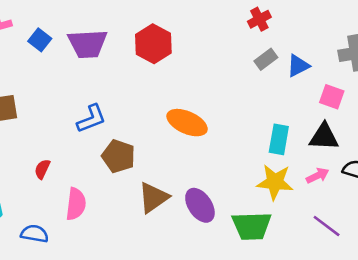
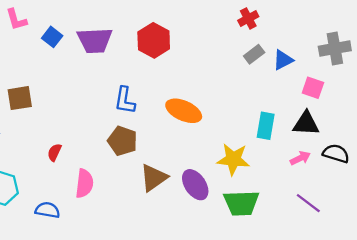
blue L-shape: (91, 119) -> (125, 100), moved, turned 120
yellow star: (275, 182) -> (233, 159), moved

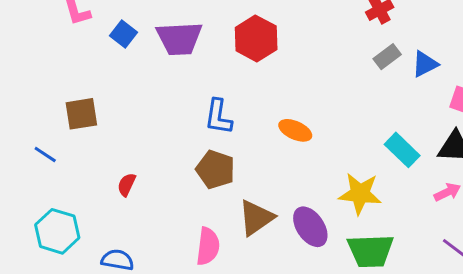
orange ellipse: (184, 111) -> (295, 130), size x0.7
cyan rectangle: (266, 126) -> (402, 150), turned -56
pink semicircle: (84, 183) -> (208, 246), moved

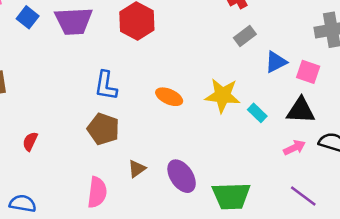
blue triangle: (425, 64) -> (276, 62), moved
cyan rectangle: (402, 150) -> (257, 113), size x0.7
yellow star: (360, 194) -> (223, 95), moved
brown triangle: (256, 218) -> (137, 169), size x0.6

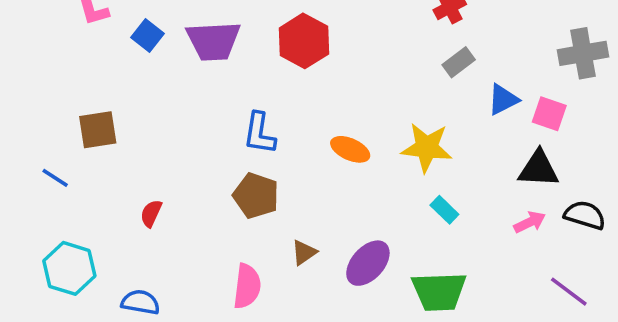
cyan rectangle: (257, 113) -> (444, 210), moved
purple ellipse: (182, 176) -> (368, 263), turned 76
purple line: (303, 196) -> (569, 292), moved

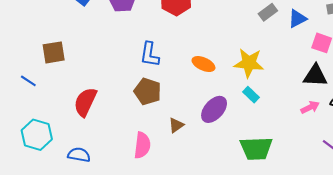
blue triangle: (503, 100) -> (297, 19), moved
cyan rectangle: (444, 210) -> (251, 95), moved
red semicircle: (151, 213) -> (85, 102), size x1.8
purple ellipse: (368, 263) -> (214, 109), moved

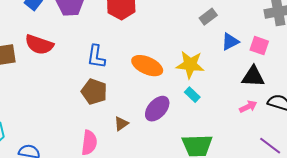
blue triangle: (297, 19) -> (230, 42), moved
orange ellipse: (203, 64) -> (147, 66), size x1.4
red semicircle: (85, 102) -> (39, 45), moved, turned -96

